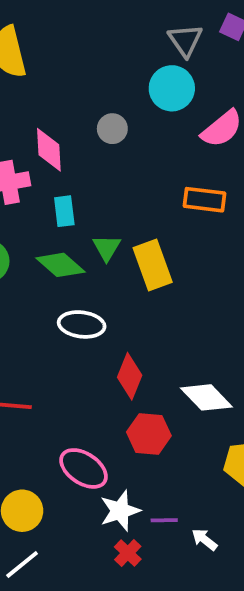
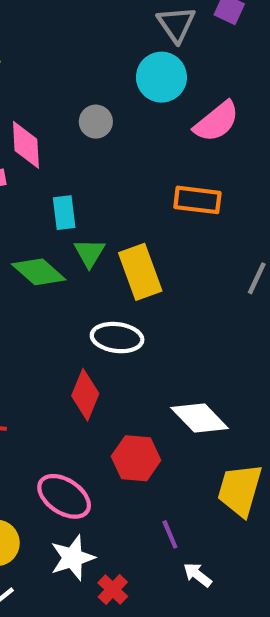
cyan rectangle: (64, 211) -> (64, 213), moved
white ellipse: (82, 324) -> (117, 338), moved
red diamond: (130, 376) -> (85, 395), moved
white star: (120, 511) -> (73, 558), moved
purple line: (164, 520) -> (170, 534), moved, turned 68

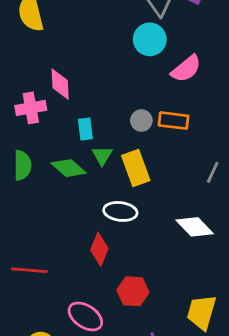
gray circle: (96, 122) -> (141, 121), moved
white diamond: (200, 418) -> (195, 227), moved

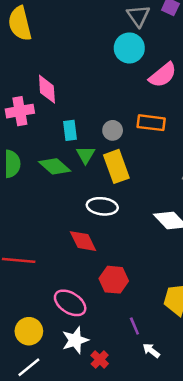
gray circle: (141, 121) -> (113, 130), moved
red diamond: (99, 249) -> (83, 241), turned -48

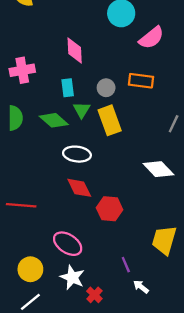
pink diamond: (47, 89) -> (75, 50), moved
white ellipse: (102, 206) -> (77, 154), moved
red hexagon: (114, 280) -> (110, 209), moved
white star: (75, 340) -> (72, 277), turned -30

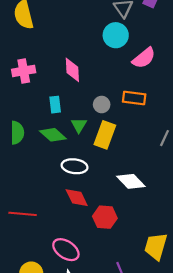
pink cross: (22, 70) -> (24, 71), moved
cyan rectangle: (68, 88) -> (55, 105), moved
yellow rectangle: (110, 120) -> (105, 135), turned 40
white diamond: (158, 169) -> (131, 181), moved

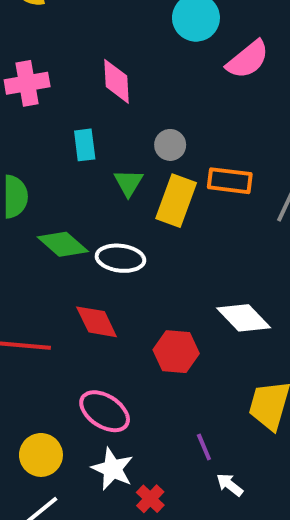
orange rectangle: (134, 98) -> (230, 181), moved
green diamond: (53, 135) -> (63, 244), moved
white diamond: (131, 181) -> (244, 318), moved
red diamond: (77, 198) -> (97, 322), moved

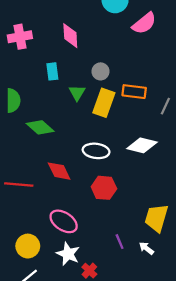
white ellipse: (120, 258) -> (96, 151), moved
white diamond: (244, 318) -> (142, 145), moved, turned -32
white arrow: (230, 485) -> (146, 248), moved

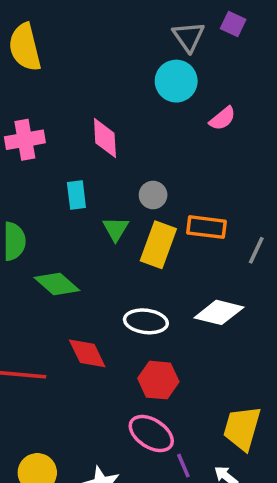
pink semicircle: (144, 23) -> (222, 118), size x0.7
pink ellipse: (64, 221) -> (151, 434), moved

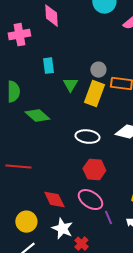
pink diamond: (105, 138) -> (51, 16), moved
gray circle: (153, 195) -> (98, 70), moved
red diamond: (87, 353) -> (54, 200), moved

